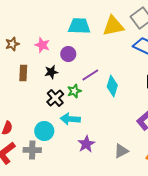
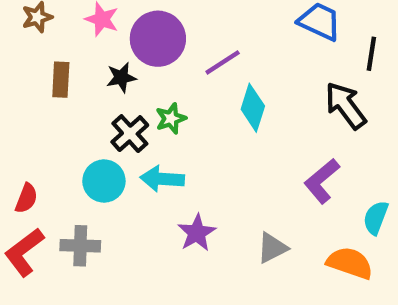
purple circle: (68, 54) -> (158, 39), size x1.6
purple line: (90, 75) -> (223, 62), moved
cyan circle: (44, 131) -> (104, 181), moved

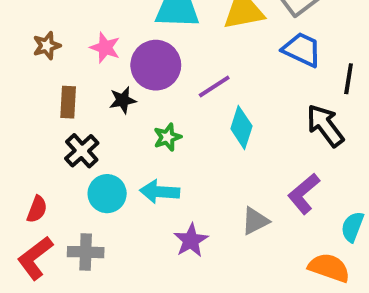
black cross: (130, 134) -> (82, 151), moved
gray triangle: (272, 248) -> (255, 221), moved

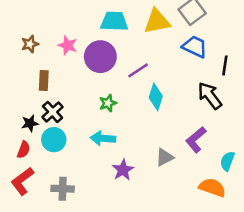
black star: (123, 100) -> (30, 123), moved
cyan circle: (107, 194) -> (54, 140), moved
gray cross: (86, 252) -> (63, 189), moved

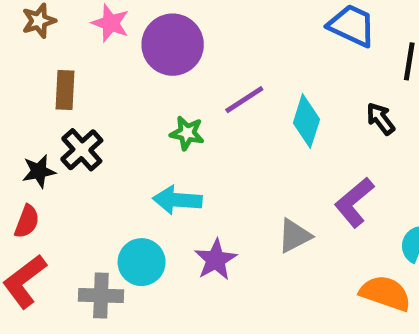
purple line: (138, 70) -> (244, 100), moved
black arrow: (210, 96) -> (381, 119), size x0.6
cyan diamond: (156, 97) -> (306, 121), moved
green star: (108, 103) -> (187, 133), turned 30
cyan circle: (54, 140) -> (142, 262), moved

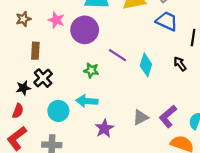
purple line: (244, 100) -> (117, 55), turned 66
purple L-shape: (354, 202) -> (168, 116), moved
cyan circle: (142, 262) -> (58, 111), moved

